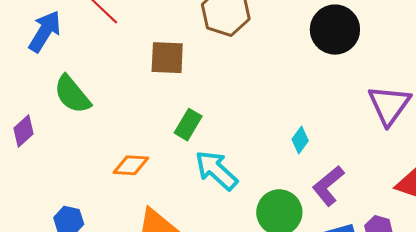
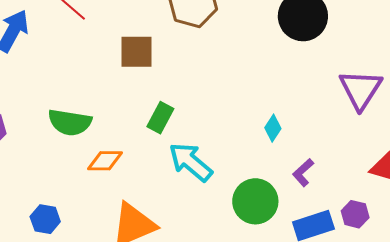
green semicircle: (72, 94) -> (70, 122), moved, turned -39
purple L-shape: (328, 186) -> (303, 173), size x0.7

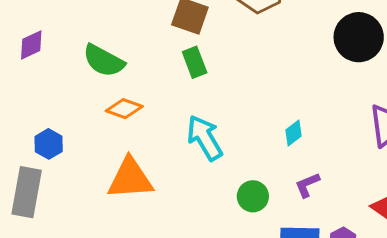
green rectangle: (160, 118) -> (195, 62), moved, turned -68
green circle: (255, 201) -> (253, 196), size x0.7

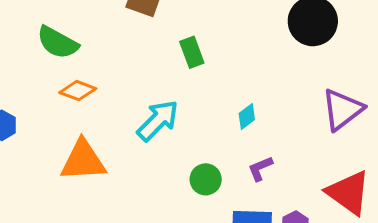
green rectangle: (195, 62) -> (192, 52), moved
cyan arrow: (205, 138) -> (158, 120), turned 75

